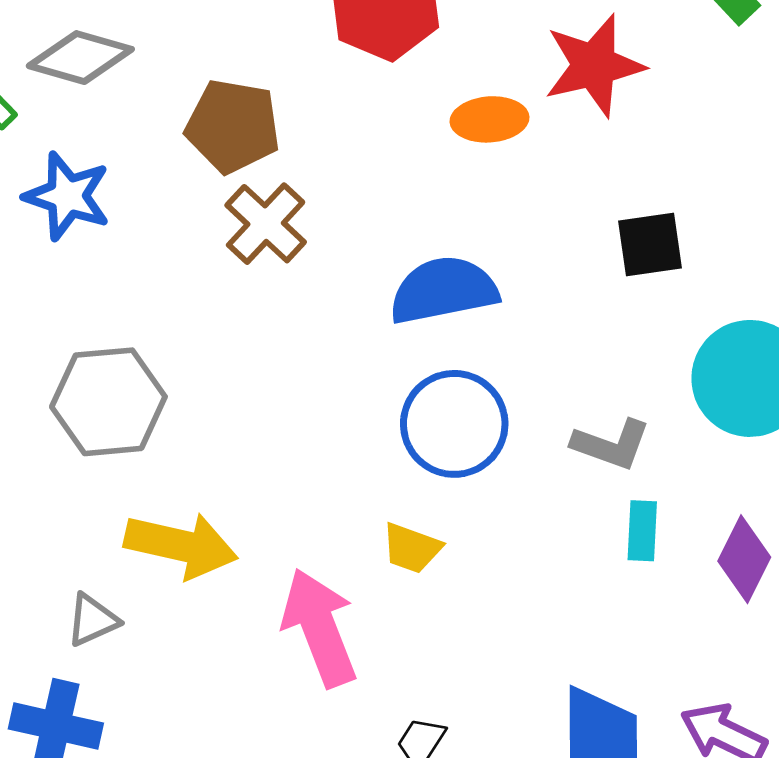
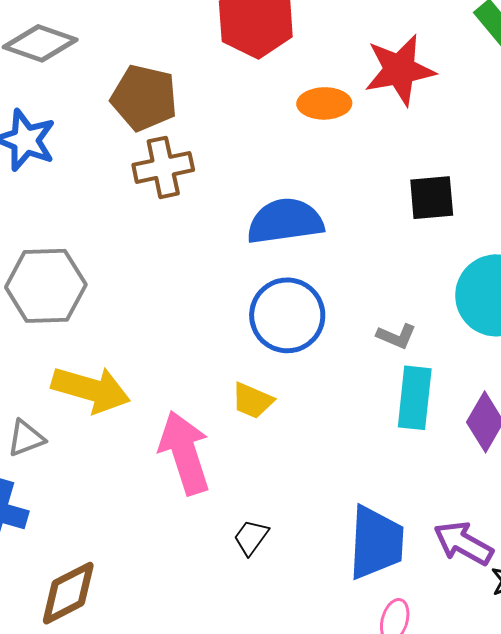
brown cross: (266, 224) -> (163, 167), turned 32
gray L-shape: (611, 444) -> (396, 336), size x0.7
cyan rectangle: (642, 531) -> (415, 398), size x1.5

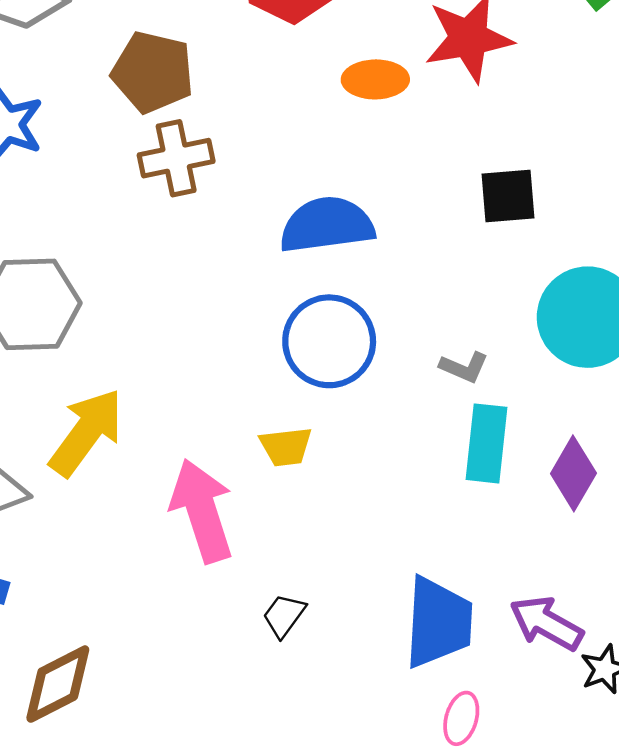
yellow arrow: (91, 389) -> (86, 432), turned -70
yellow trapezoid: (252, 401) -> (286, 447), turned -30

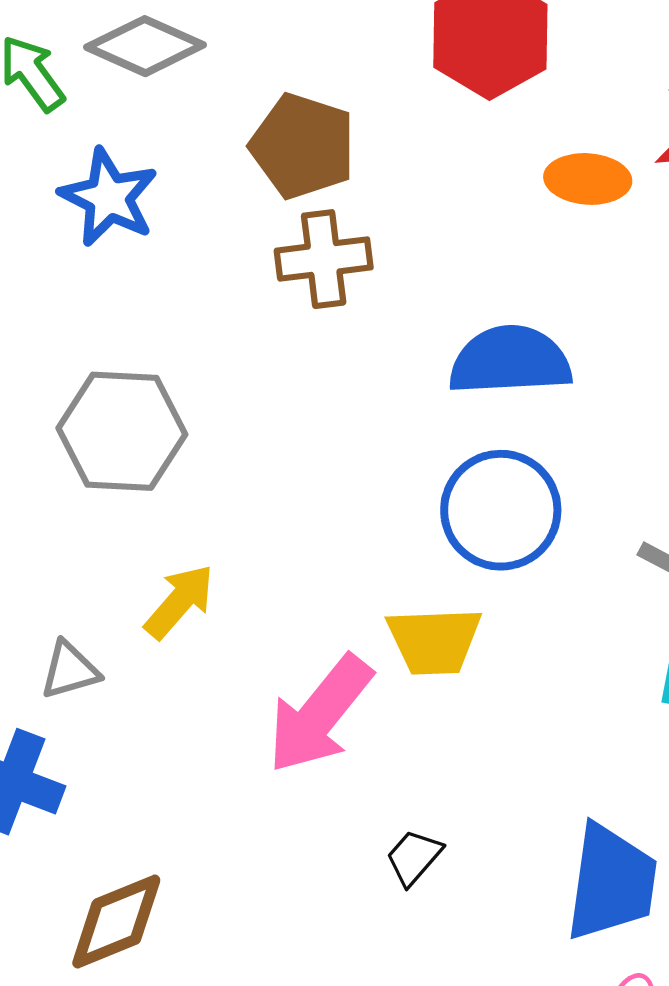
yellow arrow: (86, 432) -> (179, 601), size x0.7
yellow trapezoid: (286, 447) -> (434, 641), size x1.4
pink arrow: (202, 511) -> (320, 714), turned -128

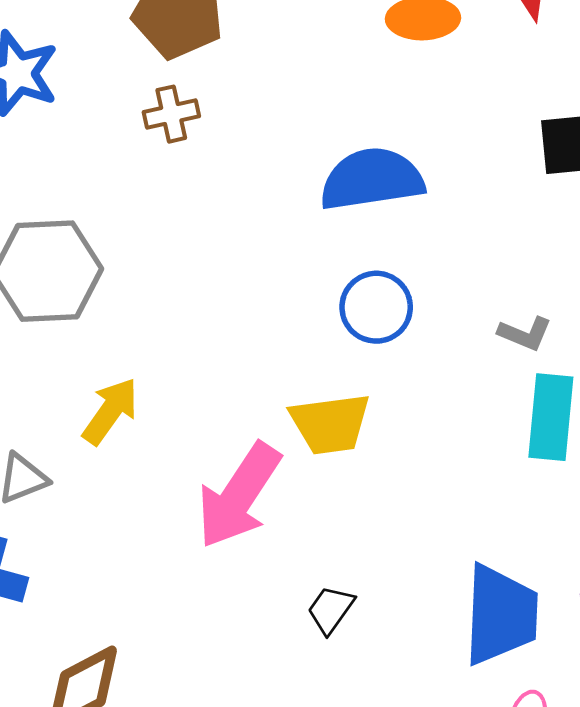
brown cross: (324, 259) -> (171, 114), moved, size x0.7
blue circle: (501, 510) -> (376, 307), size x0.7

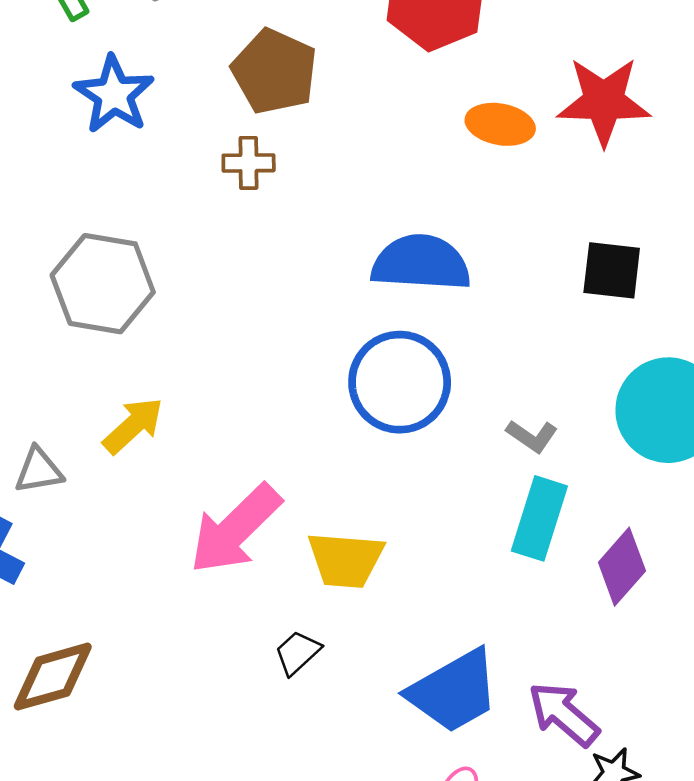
blue circle: (376, 307) -> (400, 382), size x1.5
yellow trapezoid: (330, 424) -> (346, 560), moved
blue trapezoid: (501, 615) -> (454, 691), turned 46

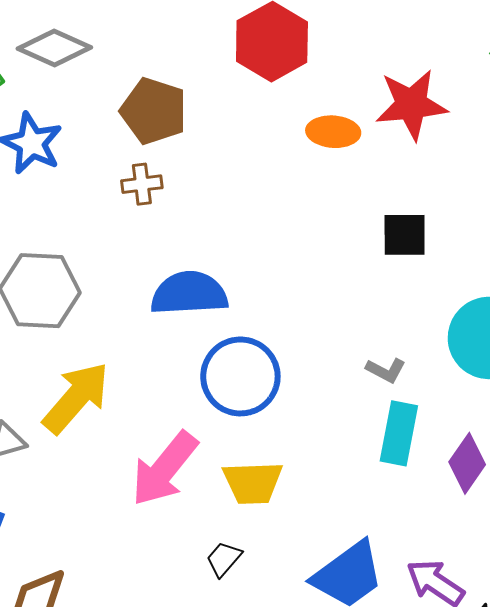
blue semicircle: (421, 263) -> (189, 293), moved
black square: (612, 270) -> (405, 235), moved
blue circle: (400, 382) -> (240, 376), moved
yellow arrow: (133, 426) -> (76, 398), size x1.5

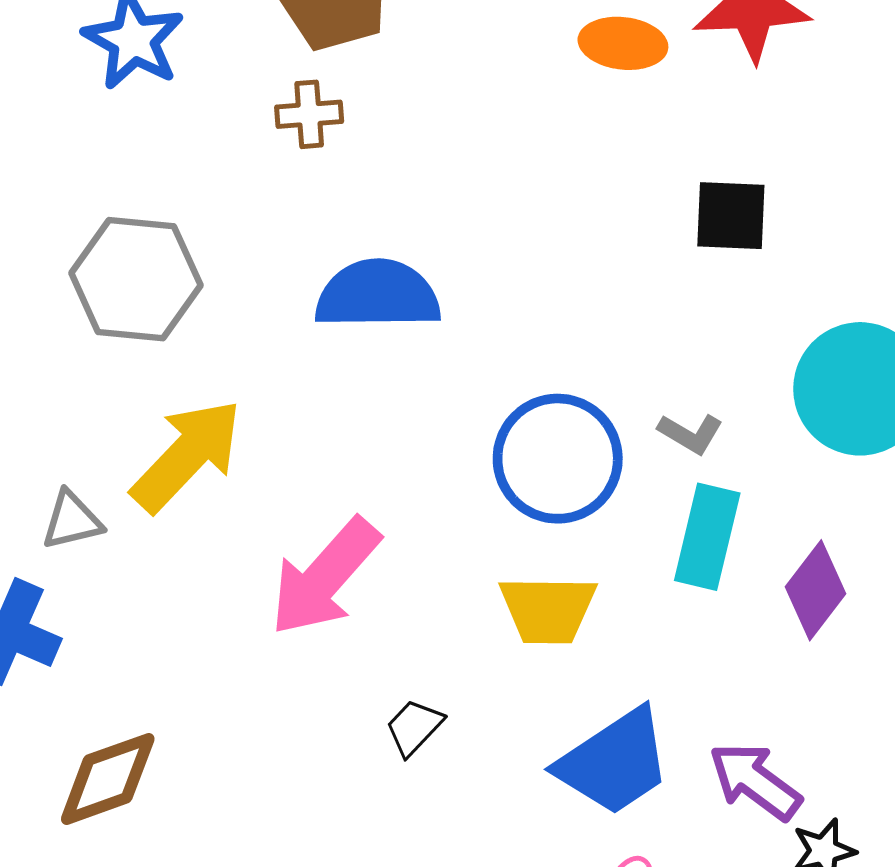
blue circle: (240, 376) -> (558, 459), moved
yellow trapezoid: (253, 483) -> (548, 609), moved

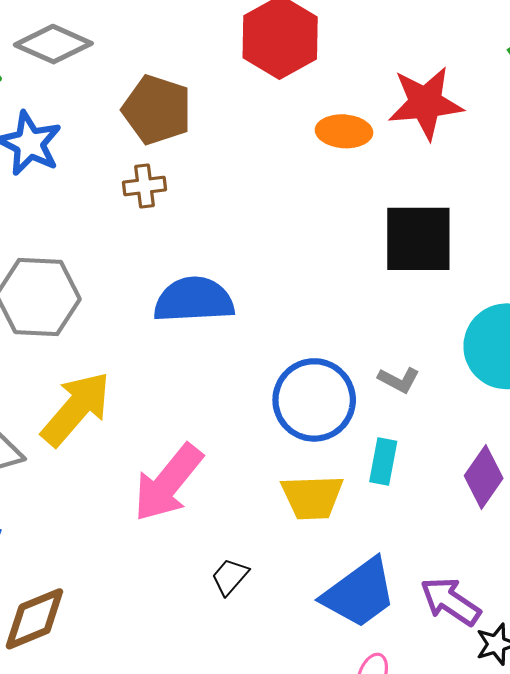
black square: (731, 216) -> (418, 239), size x1.5
cyan rectangle: (707, 537) -> (383, 461), moved, size x0.7

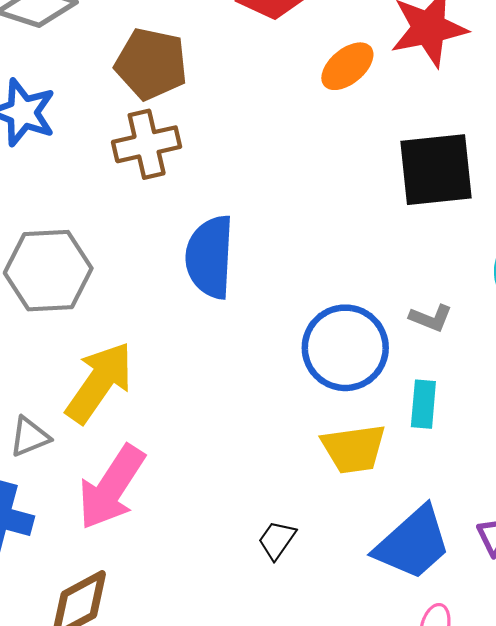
orange ellipse: (344, 131) -> (347, 66), turned -38
brown cross: (144, 186) -> (147, 144), size x1.5
blue semicircle: (194, 300) -> (210, 257), turned -78
pink arrow: (168, 483) -> (111, 487), moved

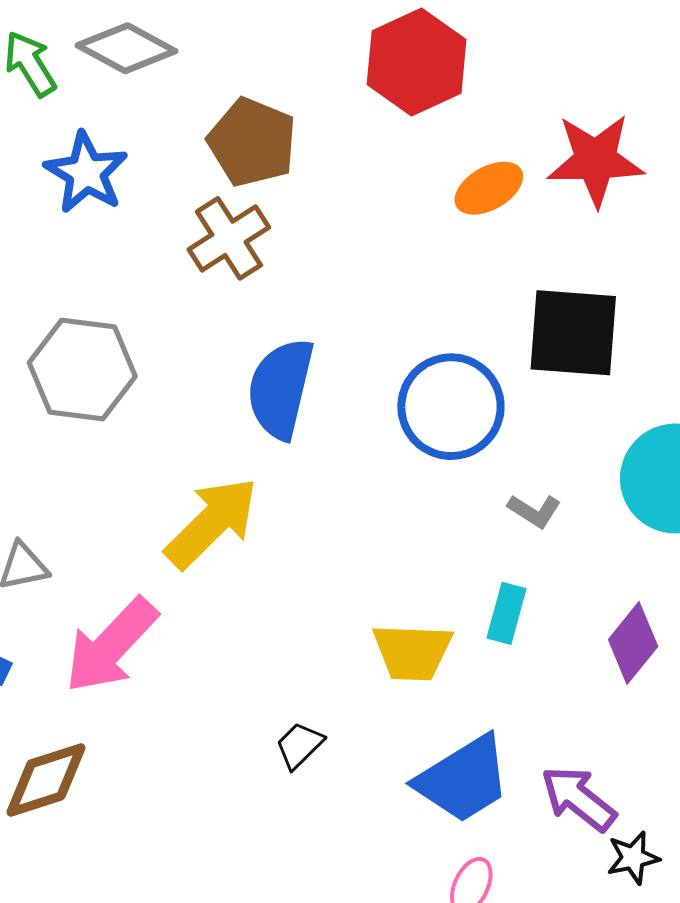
brown cross: (147, 144) -> (229, 238), turned -30
blue circle: (345, 348) -> (451, 407), moved
yellow arrow: (99, 382) -> (212, 523), moved

